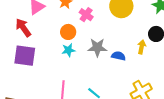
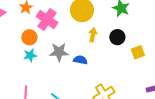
pink cross: (86, 15) -> (47, 19), size x1.5
yellow arrow: (142, 47) -> (93, 35), moved

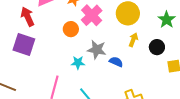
cyan star: (30, 55) -> (78, 63), moved

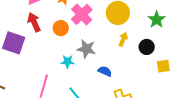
red arrow: (27, 17) -> (34, 22), moved
blue semicircle: (116, 62) -> (105, 71), moved

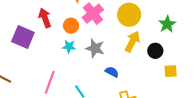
yellow arrow: (123, 39) -> (132, 41), size x1.5
cyan star: (67, 62) -> (69, 47), moved

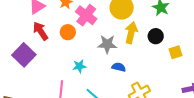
purple square: (23, 37) -> (24, 55), turned 35
cyan star: (69, 47) -> (79, 66), moved
gray star: (95, 48) -> (107, 44), moved

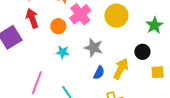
yellow arrow: (131, 33) -> (121, 69), moved
cyan star: (79, 66) -> (63, 52), moved
blue semicircle: (119, 67) -> (99, 73), turned 88

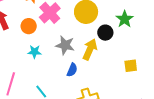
black circle: (142, 52) -> (105, 33), moved
yellow arrow: (121, 69) -> (90, 49), moved

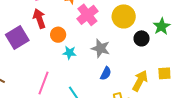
orange circle: (29, 26) -> (58, 35), moved
yellow arrow: (90, 49) -> (140, 81), moved

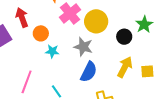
yellow circle: (124, 16) -> (96, 21), moved
blue semicircle: (106, 73) -> (89, 72), size x1.5
yellow arrow: (140, 81) -> (125, 67), moved

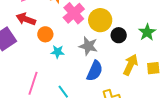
red arrow: (22, 18) -> (26, 19), turned -48
green star: (144, 24) -> (147, 32), moved
black circle: (124, 37) -> (119, 35), moved

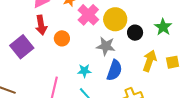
red arrow: (26, 19) -> (41, 25), turned -114
cyan star: (58, 52) -> (84, 71), moved

